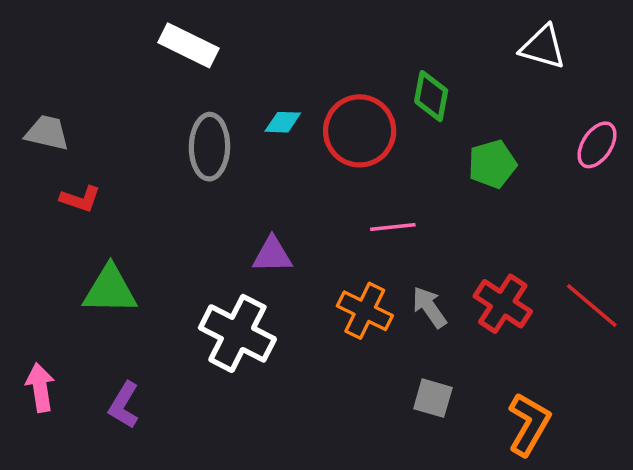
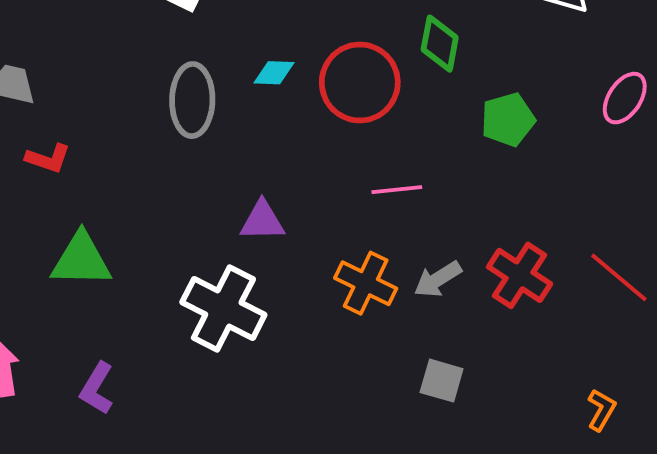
gray arrow: (429, 307) -> (438, 279), turned -87
orange L-shape: (529, 424) -> (601, 410), moved, size x0.6

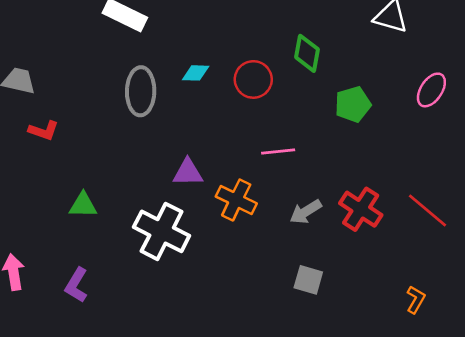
red circle: (360, 83) -> (253, 79), size x0.7
green triangle: (81, 260) -> (83, 205), moved, size x0.7
orange cross: (366, 283) -> (236, 200), moved

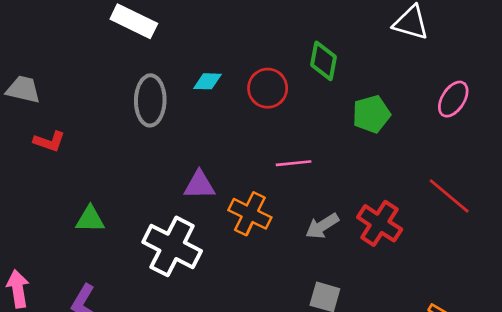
red line: (427, 210) -> (449, 196), moved

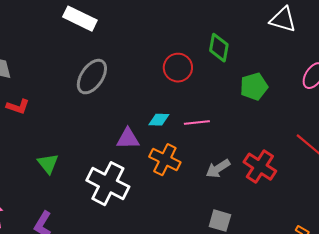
cyan diamond: (208, 81) -> (159, 120), moved
gray ellipse: (150, 100) -> (92, 77), turned 33
green triangle: (90, 219) -> (48, 164), turned 50

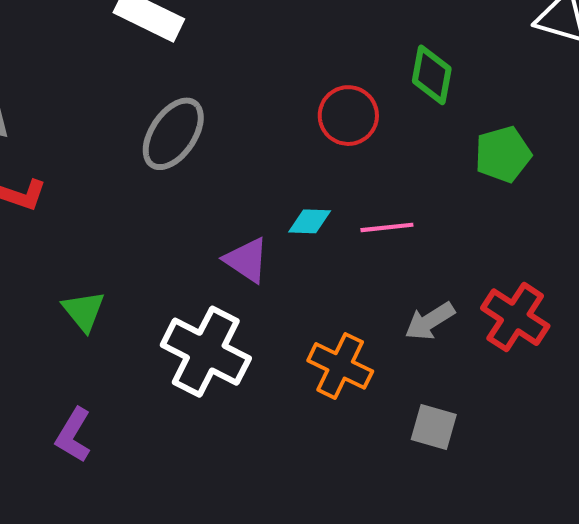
purple triangle: (128, 139) -> (247, 260), turned 35
orange cross: (165, 160) -> (340, 366), moved

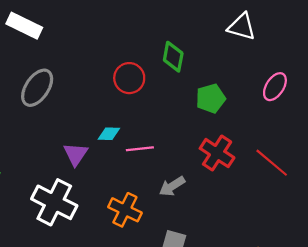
pink line: (387, 227) -> (140, 149), moved
purple triangle: (247, 260) -> (76, 154), turned 30
red cross: (515, 317) -> (217, 153), moved

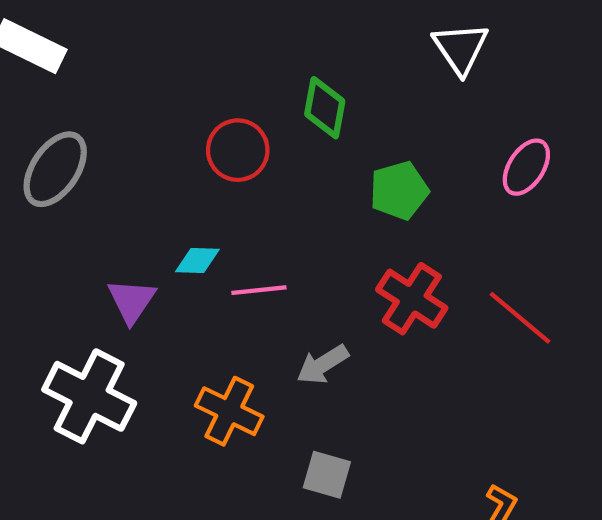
white triangle: (242, 27) -> (461, 48), turned 40

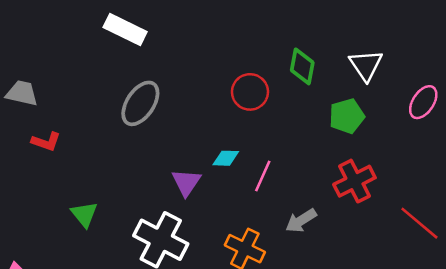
white triangle: (461, 48) -> (366, 65), moved
pink line: (259, 290) -> (263, 176), turned -60
red cross: (412, 299) -> (354, 181), turned 30
red line: (520, 318) -> (419, 223), moved

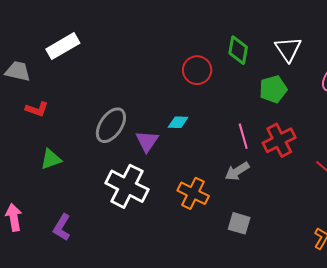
white rectangle: (125, 29) -> (63, 46), moved, turned -56
gray ellipse: (140, 103) -> (111, 125), moved
pink line: (263, 176) -> (243, 136), moved, turned -40
green triangle: (84, 214) -> (51, 159), moved, turned 50

